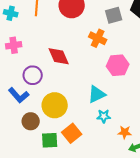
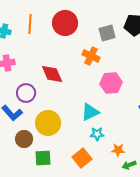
orange square: (72, 133) -> (82, 158), moved

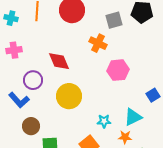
cyan triangle: (90, 112) -> (133, 117), moved
yellow circle: (48, 123) -> (69, 96), moved

